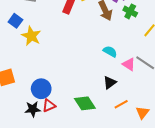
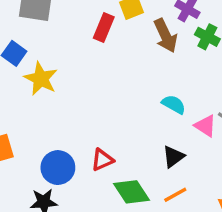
orange line: (121, 104) -> (175, 195), moved
red triangle: (49, 106) -> (102, 160), moved

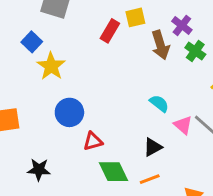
blue circle: (58, 168) -> (69, 112), moved

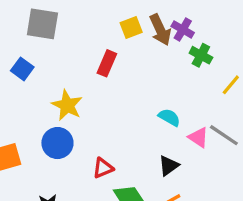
red rectangle: (110, 31) -> (107, 63), moved
brown arrow: (160, 45) -> (160, 30), moved
yellow star: (51, 66) -> (67, 105), moved
blue circle: (69, 112) -> (57, 143), moved

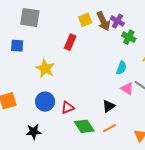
blue square: (22, 69) -> (17, 46), turned -32
cyan semicircle: (169, 117) -> (121, 68), moved, turned 80
blue circle: (57, 143) -> (45, 102), moved

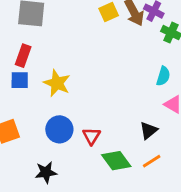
red rectangle: (70, 42) -> (23, 56), moved
blue square: (17, 46) -> (20, 80), moved
red triangle: (68, 108) -> (91, 136), turned -32

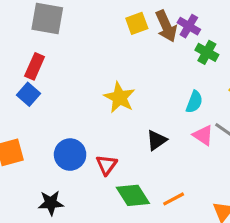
blue square: (20, 80) -> (28, 94), turned 36
yellow star: (57, 83) -> (119, 98), moved
black triangle: (149, 131) -> (157, 140), moved

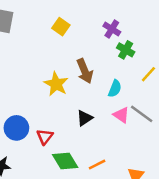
yellow square: (137, 23) -> (61, 27), moved, turned -36
brown arrow: (166, 26) -> (85, 71), moved

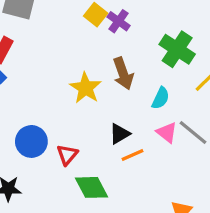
purple cross: (112, 29) -> (119, 21), moved
green cross: (126, 50) -> (177, 49), size x1.5
orange line: (97, 165) -> (132, 155), moved

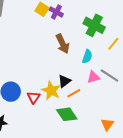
yellow star: (86, 88) -> (51, 91), moved
pink triangle: (167, 132) -> (93, 77), turned -48
green diamond: (92, 187) -> (67, 114), moved

